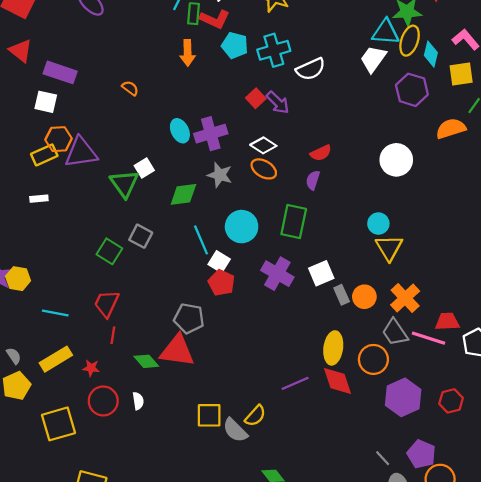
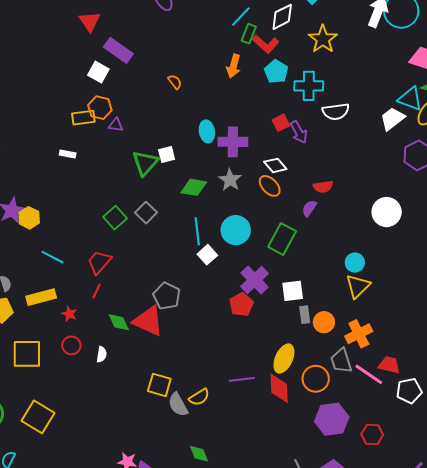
purple triangle: (81, 152) -> (116, 125), size x0.5
red pentagon: (221, 283) -> (241, 305), moved
red circle: (103, 401) -> (71, 345), size x0.7

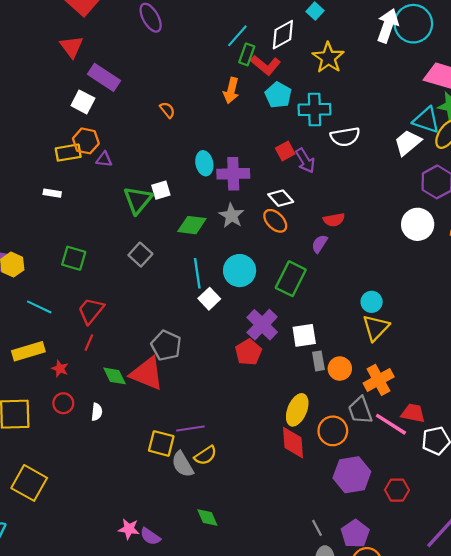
white circle: (387, 212) -> (418, 224), moved
green square: (115, 218) -> (74, 258), moved, turned -30
purple line: (242, 379) -> (190, 429), moved

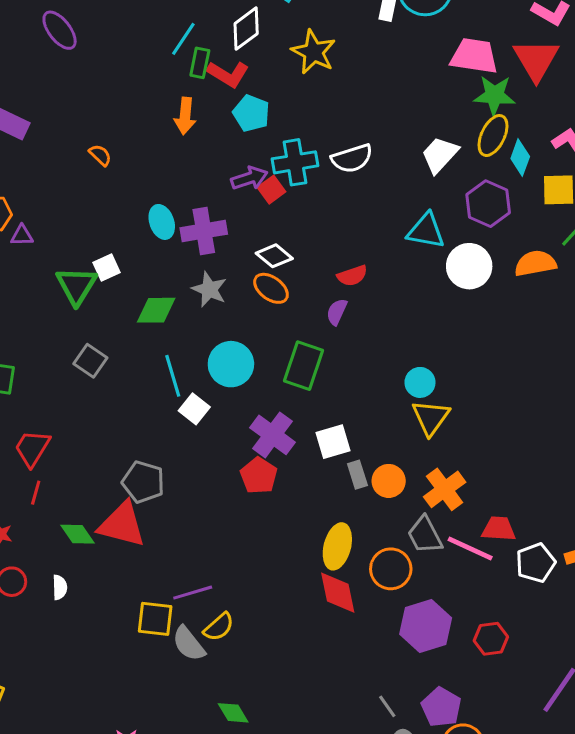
cyan cross: (315, 109) -> (295, 162), moved
cyan triangle: (426, 120) -> (426, 231), moved
purple arrow: (305, 161) -> (249, 178), moved, turned -70

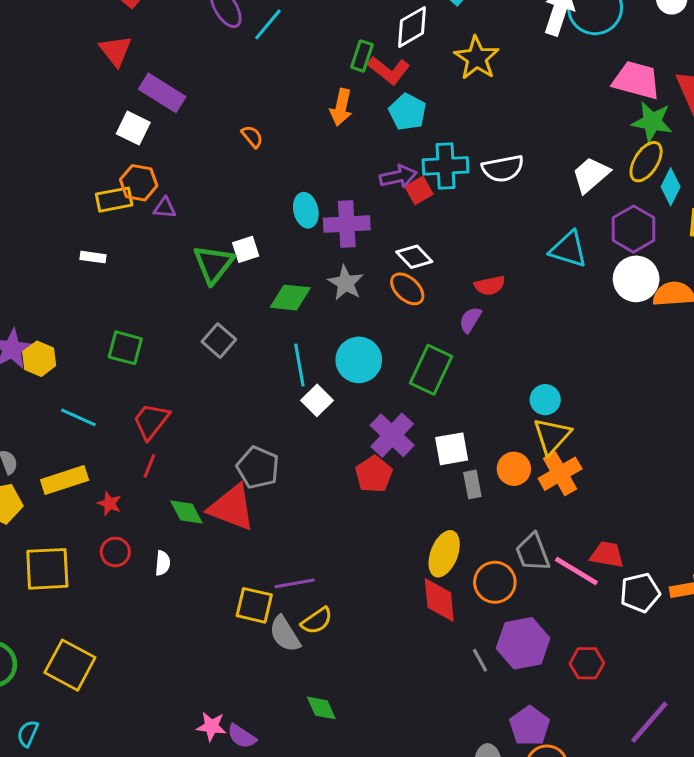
cyan line: (183, 39) -> (268, 24), moved
white circle: (469, 266) -> (636, 279), moved
orange circle: (389, 481) -> (514, 469), moved
orange cross: (445, 489) -> (560, 474), moved
gray line: (387, 706) -> (480, 660), moved

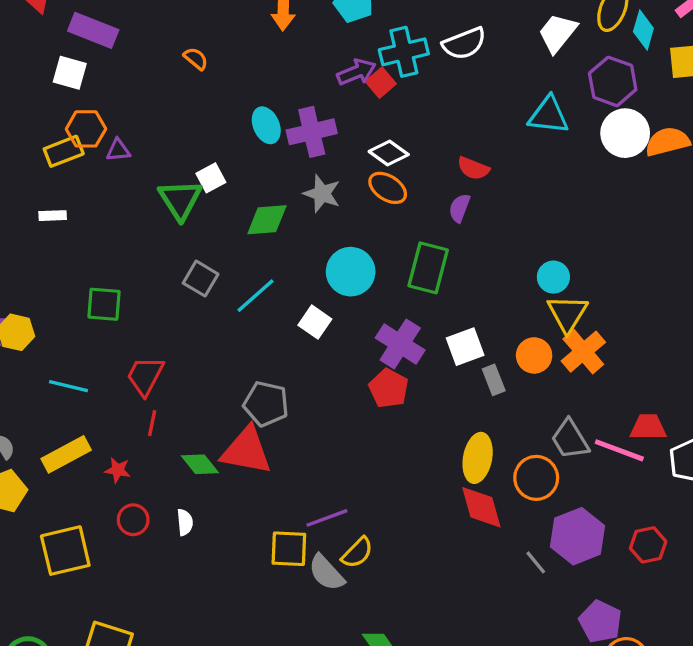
red semicircle: (490, 285) -> (473, 168), turned 44
cyan line: (299, 365) -> (256, 296), moved, turned 69

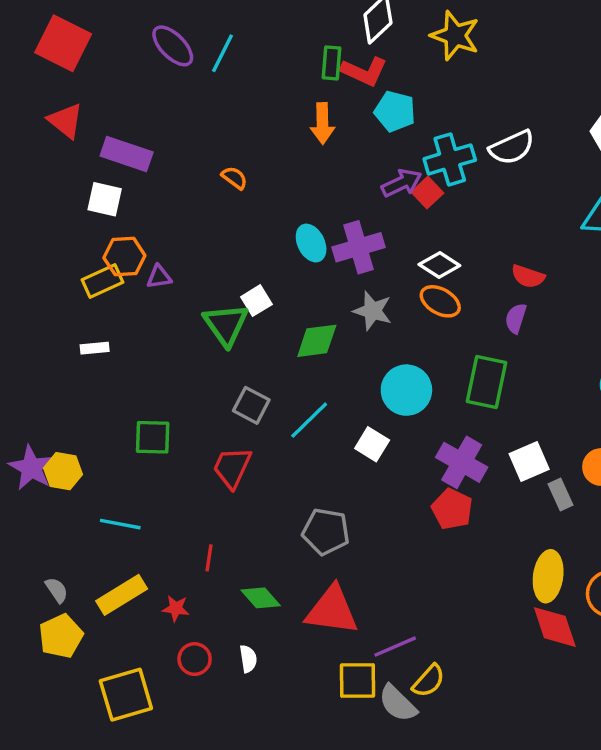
red trapezoid: (145, 376) -> (232, 467), moved
red triangle: (246, 451) -> (332, 610), moved

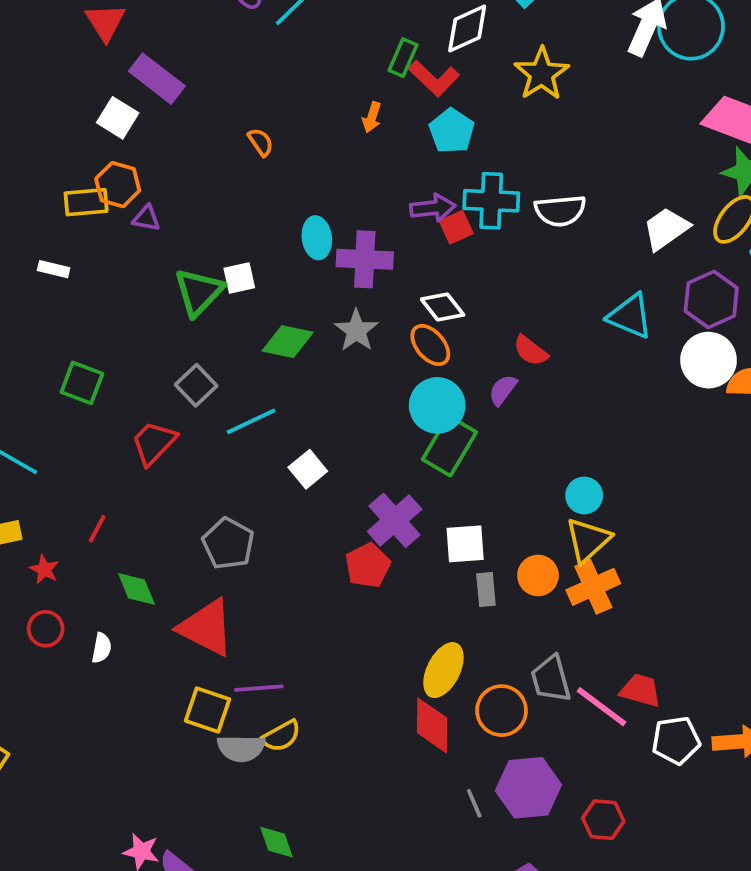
orange arrow: (322, 123) -> (372, 117), size x0.7
cyan circle: (406, 390) -> (437, 405), moved
gray semicircle: (398, 703) -> (241, 748), turned -63

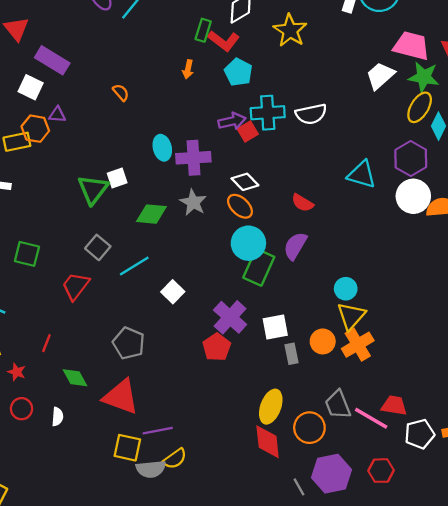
purple triangle: (146, 218) -> (57, 115), moved
white trapezoid: (666, 229) -> (380, 76), moved
purple semicircle: (503, 390) -> (295, 246), moved, size x1.4
red hexagon: (603, 820) -> (381, 471), moved

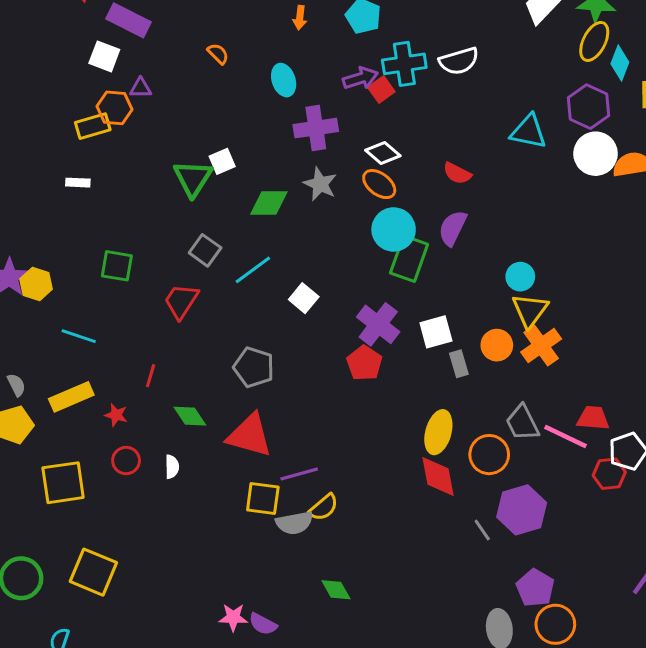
cyan ellipse: (162, 148) -> (284, 80), moved
red hexagon: (381, 471) -> (609, 474), moved

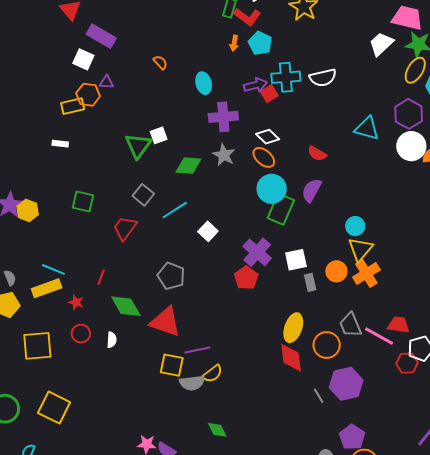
orange arrow: (300, 18) -> (234, 43), moved
cyan line: (79, 336) -> (53, 269), moved
green diamond: (190, 416) -> (126, 306), size x1.4

